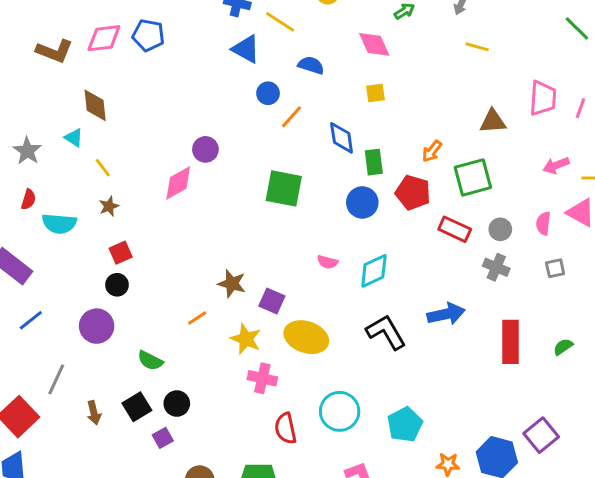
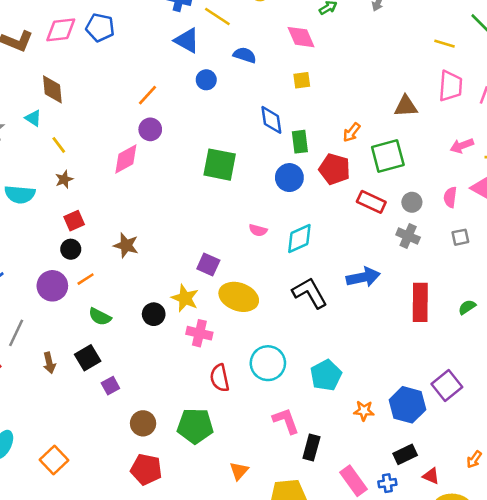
yellow line: (477, 47) -> (444, 44), moved
orange line: (291, 117) -> (148, 95), moved
brown star: (232, 284) -> (126, 245), moved
orange line: (197, 318) -> (86, 279), moved
black circle: (177, 404) -> (154, 314), moved

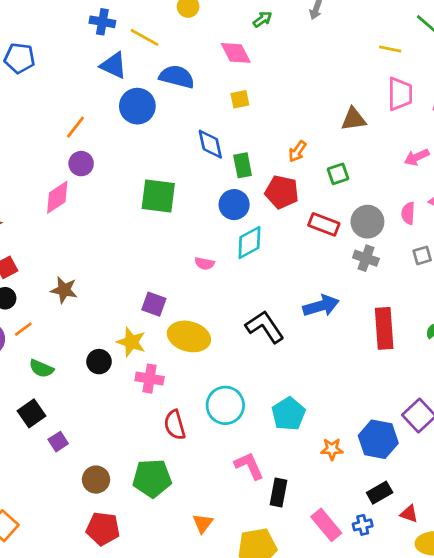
blue semicircle: (245, 55) -> (177, 77), size x1.4
blue circle: (206, 80) -> (137, 106), size x1.6
green square: (388, 156) -> (338, 174), size x0.6
gray circle: (412, 202) -> (367, 222), size x1.5
cyan diamond: (299, 238) -> (249, 243), moved

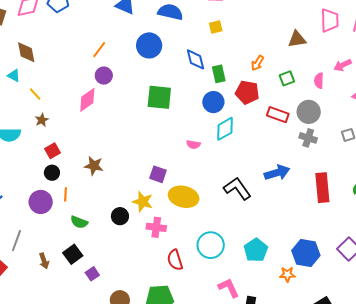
blue circle: (137, 106) -> (149, 45), moved
pink semicircle: (408, 213) -> (319, 81), moved
orange line: (23, 329) -> (65, 194), turned -48
blue hexagon: (378, 439) -> (306, 253), moved

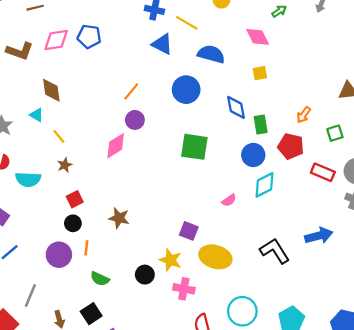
pink semicircle: (193, 144) -> (229, 200), turned -48

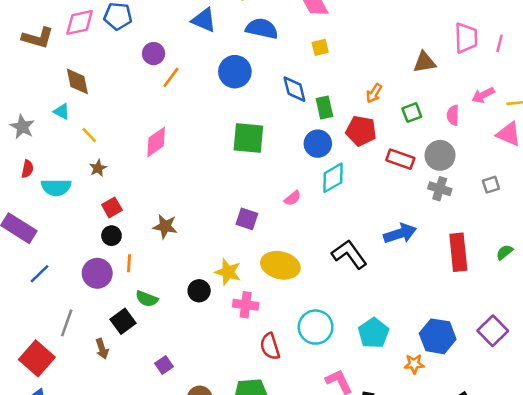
purple circle: (135, 120) -> (154, 54), moved
purple square: (189, 231) -> (247, 219), moved
black square: (91, 314) -> (123, 321), moved

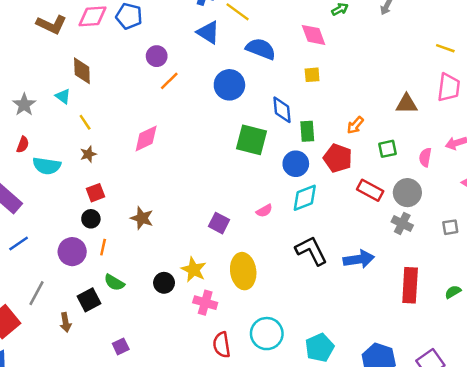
green square: (248, 138) -> (252, 140), moved
black L-shape: (349, 254) -> (311, 251), moved
yellow ellipse: (280, 265) -> (243, 271), turned 60

